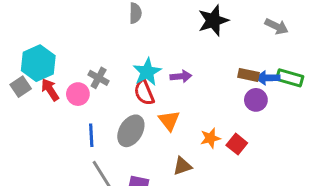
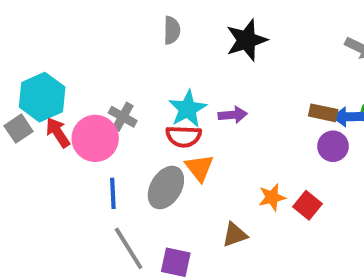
black star: (213, 20) -> (247, 40), moved
red semicircle: (144, 93) -> (184, 136), turned -65
pink circle: (78, 94) -> (95, 138), size x1.5
orange triangle: (169, 121) -> (199, 168), moved

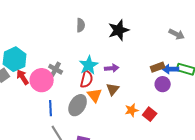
brown rectangle: (323, 113) -> (158, 67), turned -32
red semicircle: (184, 136) -> (87, 79), turned -78
brown triangle: (235, 235) -> (113, 89), moved, turned -32

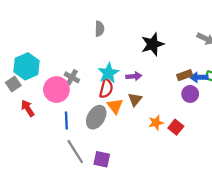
black star: (119, 30) -> (153, 44), moved
red arrow: (23, 77) -> (28, 108), moved

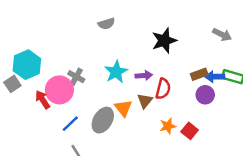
gray semicircle: (100, 29) -> (106, 24), turned 72
red semicircle: (106, 88) -> (163, 89), moved
red arrow: (28, 108) -> (43, 100), moved
blue line: (66, 120) -> (70, 124), turned 49

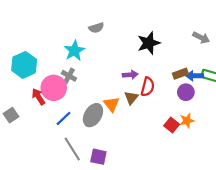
cyan star: (116, 72) -> (74, 51), moved
gray square: (12, 84) -> (11, 115), moved
orange star: (168, 126) -> (187, 121), moved

